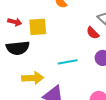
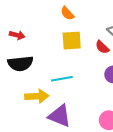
yellow square: (38, 27) -> (72, 41), moved
cyan line: (68, 62) -> (62, 79), moved

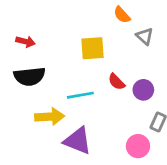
orange semicircle: (67, 13) -> (122, 15), moved
red semicircle: (102, 47) -> (117, 82), moved

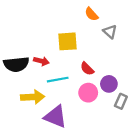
red arrow: (25, 42) -> (41, 61), moved
purple circle: (143, 90) -> (109, 84), moved
pink circle: (138, 146) -> (88, 93), moved

